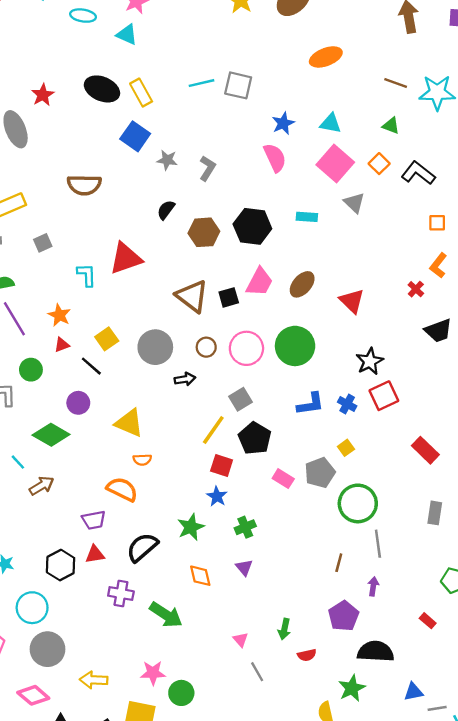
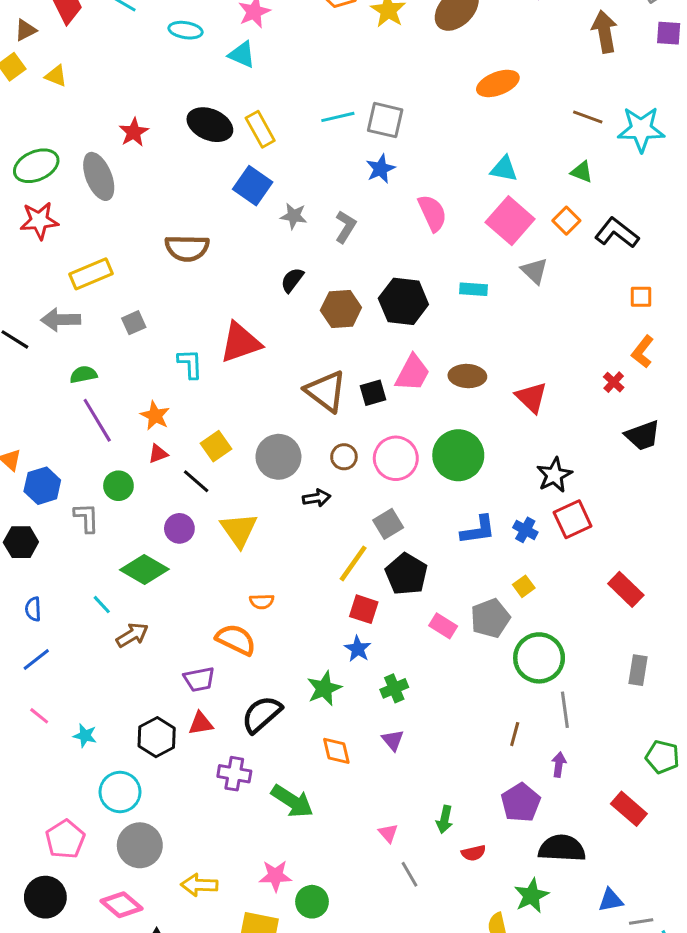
blue star: (283, 123) -> (381, 169), moved
brown ellipse: (302, 284) -> (467, 376), turned 52
yellow triangle: (129, 423) -> (239, 530), moved, turned 32
red rectangle: (428, 621) -> (629, 809), size x1.6

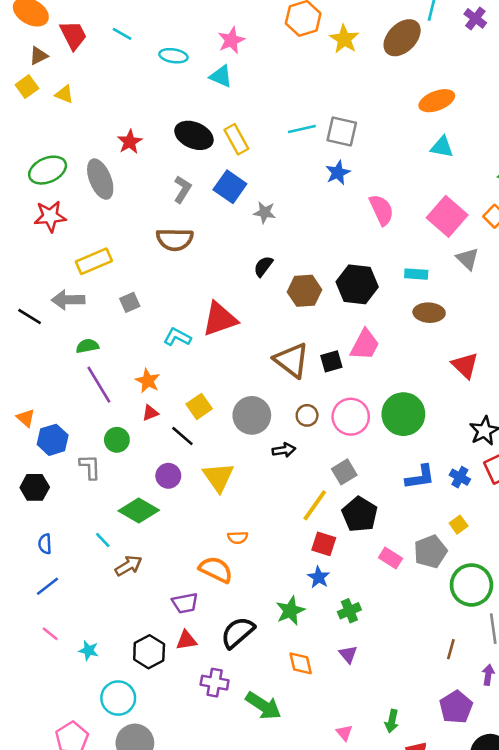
cyan triangle: (504, 169) -> (442, 147), moved
gray L-shape: (346, 227) -> (182, 189), moved
cyan L-shape: (190, 364) -> (177, 337), turned -60
brown ellipse: (467, 376) -> (429, 313), moved

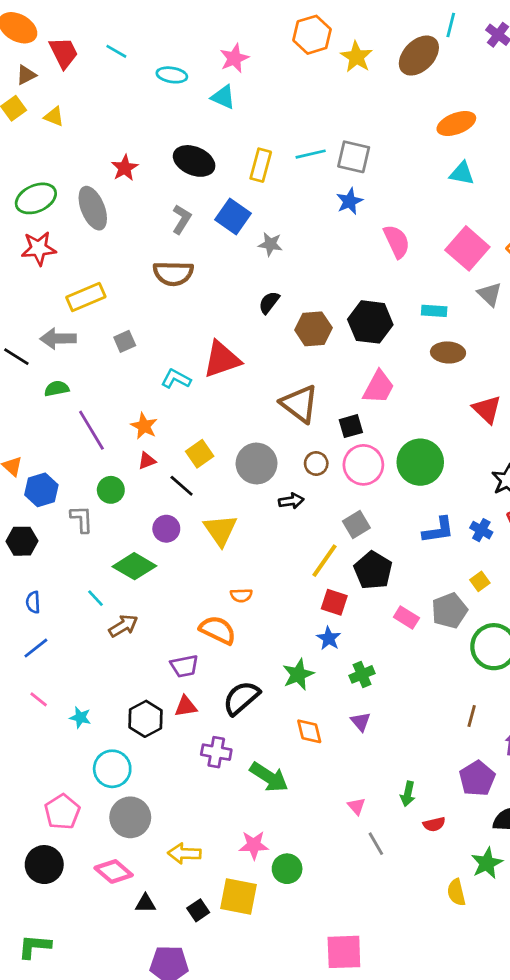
yellow rectangle: (236, 139) -> (261, 165), moved, turned 44
green semicircle: (87, 346) -> (57, 389), moved
black square: (331, 361) -> (351, 426), moved

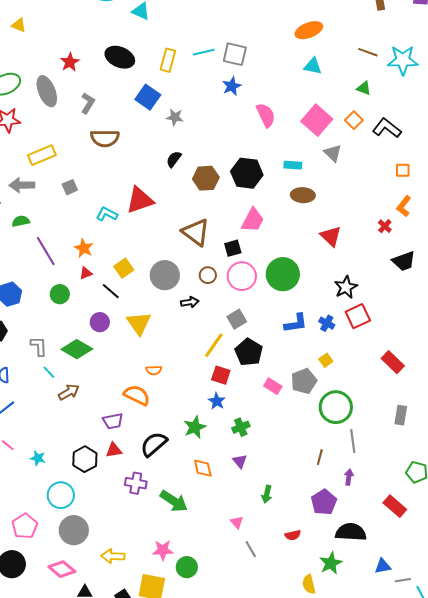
gray L-shape: (182, 219) -> (88, 103), moved
gray L-shape: (82, 519) -> (39, 346), moved
green arrow: (408, 794) -> (267, 494), moved

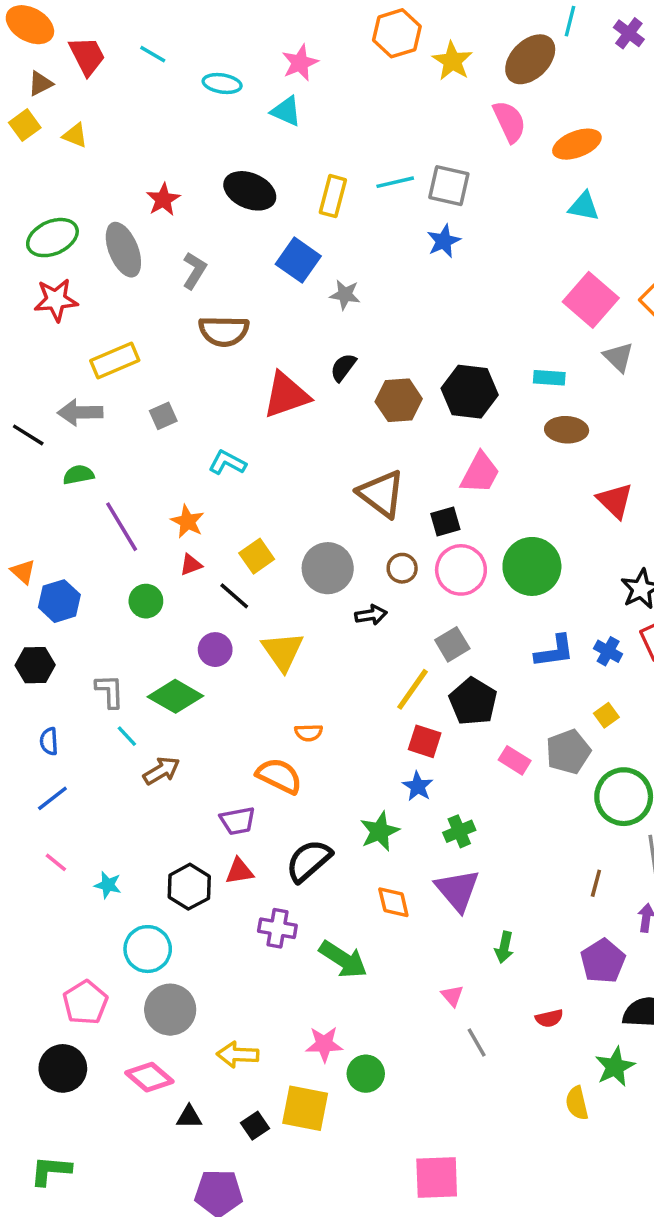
pink semicircle: (266, 115) -> (509, 122), moved
red triangle: (140, 200) -> (286, 395), moved
purple triangle: (240, 461) -> (458, 890), size x1.8

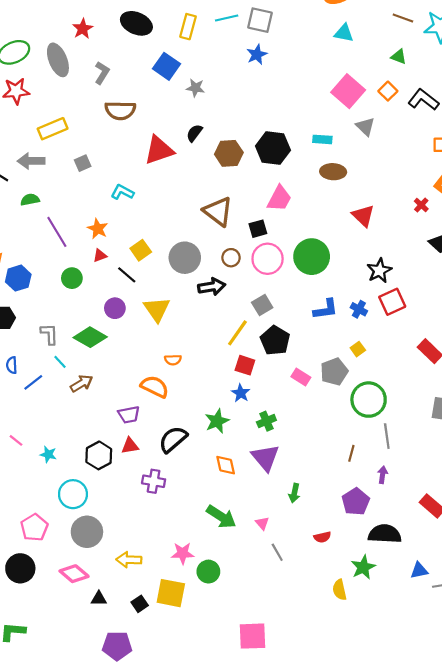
black arrow: (371, 615) -> (212, 287), size x1.4
blue line: (52, 798) -> (33, 382), moved
green arrow: (343, 959) -> (221, 517), moved

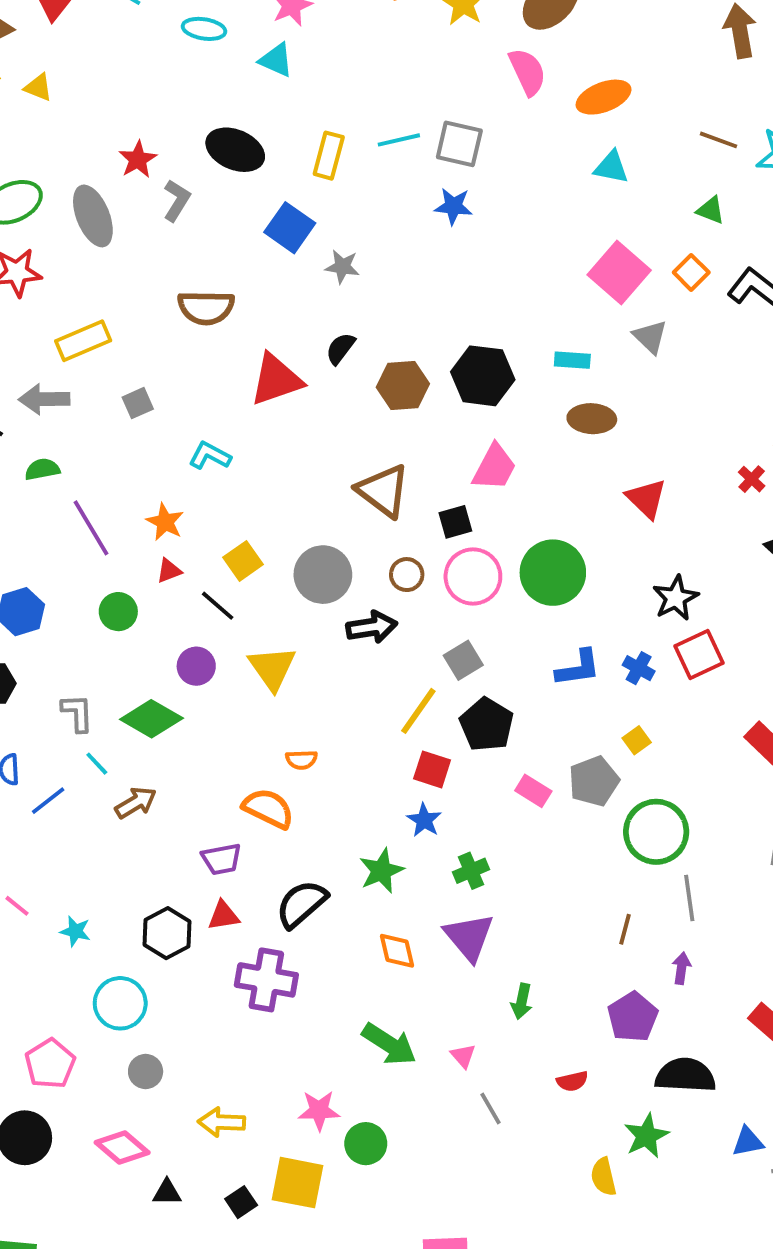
blue star: (257, 55) -> (453, 206), turned 30
gray L-shape: (102, 73) -> (177, 200), moved
purple cross: (154, 481) -> (266, 980), size x1.4
gray circle: (87, 532) -> (146, 1071), size x0.6

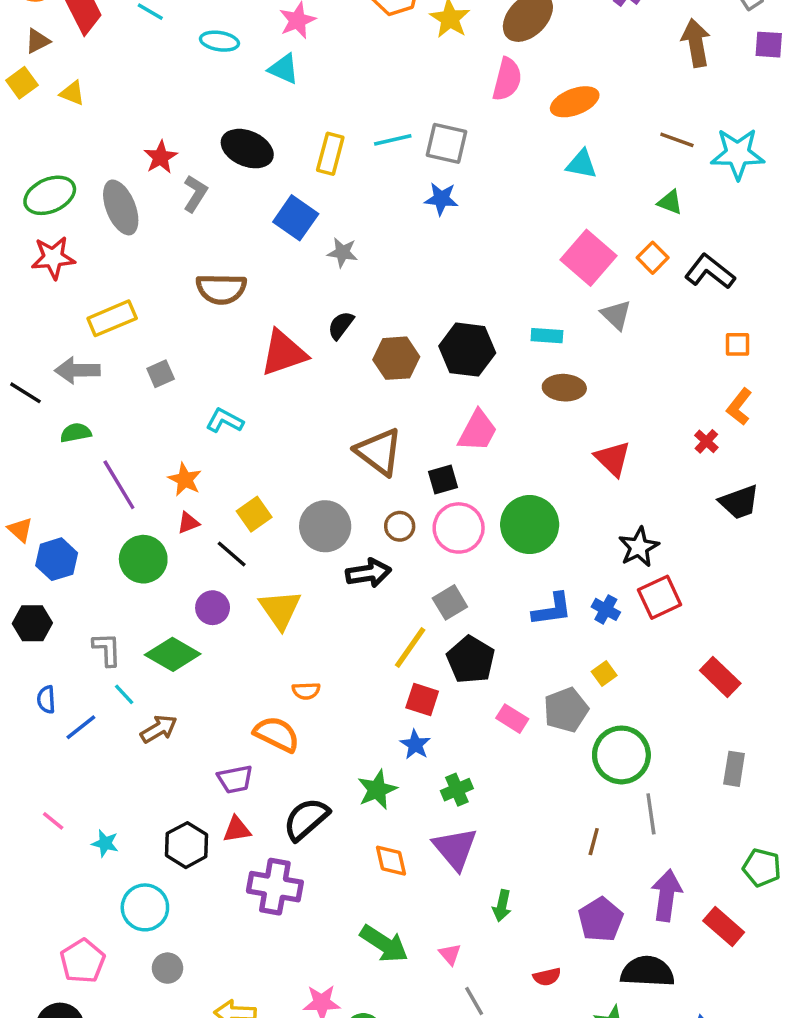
pink semicircle: (528, 72) -> (507, 79), turned 39
green circle: (118, 612) -> (143, 559), size x1.4
purple arrow: (681, 968) -> (666, 895), moved, size x1.8

